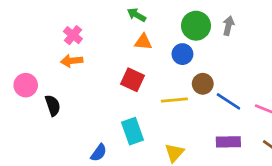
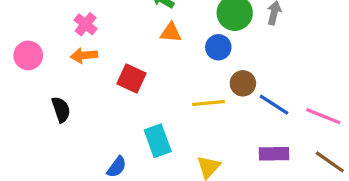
red square: (132, 80) -> (131, 78), moved
pink circle: (26, 85) -> (28, 55), moved

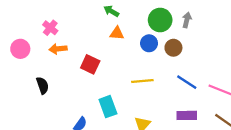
pink cross: (86, 24) -> (50, 28), moved
brown circle: (243, 83) -> (173, 48), moved

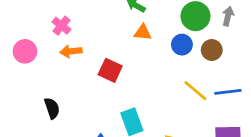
yellow line: (142, 81) -> (195, 91), moved, turned 45
blue line: (187, 82) -> (228, 92), turned -40
black semicircle: (42, 85) -> (52, 108), moved

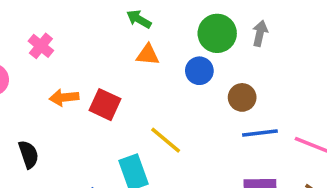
brown circle: (212, 50) -> (242, 97), moved
orange arrow: (71, 51) -> (64, 97), moved
yellow line: (195, 91) -> (166, 140), moved

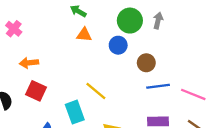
red square: (105, 105) -> (36, 91), moved

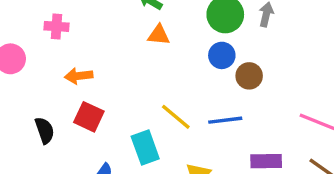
pink cross: (14, 29) -> (57, 26), turned -35
blue circle: (118, 45) -> (222, 55), moved
blue line: (158, 86) -> (225, 120), moved

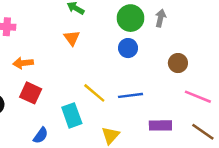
orange triangle: (159, 35) -> (72, 38), moved, turned 49
brown circle: (249, 76) -> (178, 63), moved

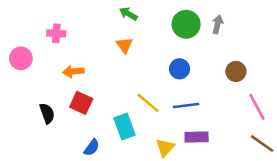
blue circle: (128, 48) -> (180, 69), moved
pink line: (198, 97) -> (257, 107), turned 40
purple rectangle: (160, 125) -> (197, 137), moved

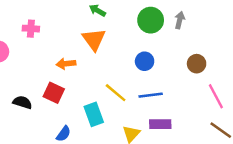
orange triangle: (124, 45) -> (94, 39), size x1.5
orange arrow: (73, 71) -> (66, 64), moved
black semicircle: (47, 113) -> (22, 102), turned -54

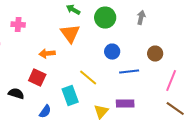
green circle: (151, 20) -> (105, 18), moved
blue line: (151, 95) -> (129, 72), moved
pink line: (216, 96) -> (171, 81), turned 50
black semicircle: (22, 102) -> (16, 94), moved

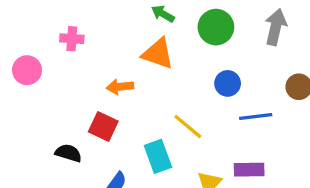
gray arrow: (141, 18) -> (276, 27), size x1.5
orange triangle: (70, 34) -> (158, 54), turned -35

